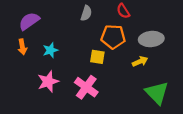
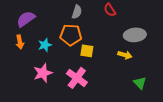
orange pentagon: (113, 37) -> (71, 35), moved
yellow arrow: (140, 61) -> (125, 55), turned 40
green triangle: (157, 93) -> (140, 83), size x0.6

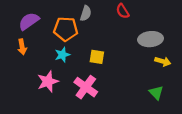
orange pentagon: (71, 35) -> (66, 29), moved
cyan star: (45, 45) -> (62, 55), moved
yellow arrow: (125, 55) -> (163, 61), moved

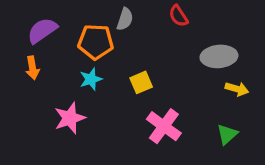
yellow square: (97, 57) -> (141, 82), turned -32
pink cross: (86, 87) -> (164, 126), moved
green triangle: (156, 93) -> (227, 134), turned 32

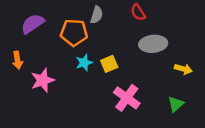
gray ellipse: (219, 56) -> (153, 44), moved
orange arrow: (32, 68) -> (17, 60), moved
cyan star: (91, 79) -> (84, 63), moved
pink star: (70, 118) -> (43, 80), moved

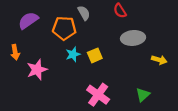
gray semicircle: (97, 15) -> (84, 13), turned -48
pink cross: (127, 98) -> (98, 95), moved
green triangle: (176, 104) -> (143, 95), moved

